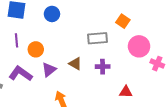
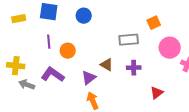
orange square: (123, 21) -> (154, 23), turned 32
purple triangle: (49, 70) -> (89, 78), moved
red triangle: (126, 92) -> (157, 93), turned -40

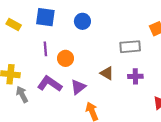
yellow rectangle: (19, 19) -> (14, 24), turned 40
purple triangle: (89, 78) -> (78, 87), moved
gray arrow: (27, 85) -> (22, 94), turned 42

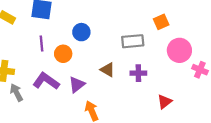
blue circle: (82, 21) -> (81, 32), moved

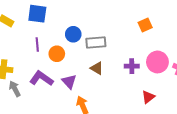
gray rectangle: (133, 41) -> (96, 42), moved
pink circle: (179, 50) -> (157, 62), moved
purple cross: (138, 73) -> (132, 66), moved
purple triangle: (77, 85) -> (69, 82), turned -35

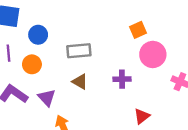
blue circle: (73, 34) -> (38, 35), moved
pink circle: (157, 62) -> (153, 54), moved

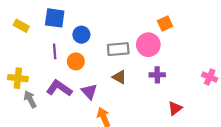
orange square: (138, 30) -> (165, 24), moved
pink circle: (153, 54) -> (148, 45), moved

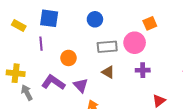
blue circle: (81, 35) -> (95, 19), moved
purple line: (55, 51) -> (41, 44), moved

